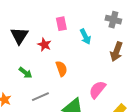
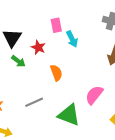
cyan arrow: (85, 37) -> (72, 39), moved
green arrow: (25, 73) -> (18, 61), moved

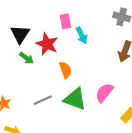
red star: (38, 47) -> (47, 44), size x1.5
green triangle: (69, 115) -> (75, 99), moved

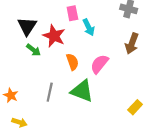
pink semicircle: (104, 93) -> (99, 64), moved
gray line: (43, 100) -> (50, 92), turned -54

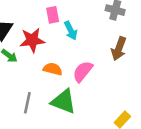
red star: (54, 36) -> (32, 40), turned -30
orange semicircle: (72, 62) -> (53, 69), turned -56

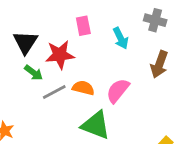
cyan arrow: (71, 31) -> (121, 38), moved
gray line: (27, 103) -> (54, 92), moved, turned 50

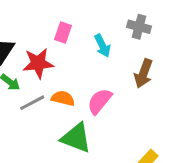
pink rectangle: (83, 26) -> (63, 33), turned 30

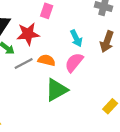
cyan arrow: (102, 46) -> (76, 38), moved
green triangle: (76, 138) -> (56, 90), turned -50

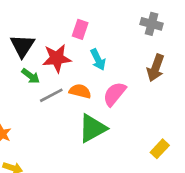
cyan arrow: (76, 38) -> (98, 60), moved

